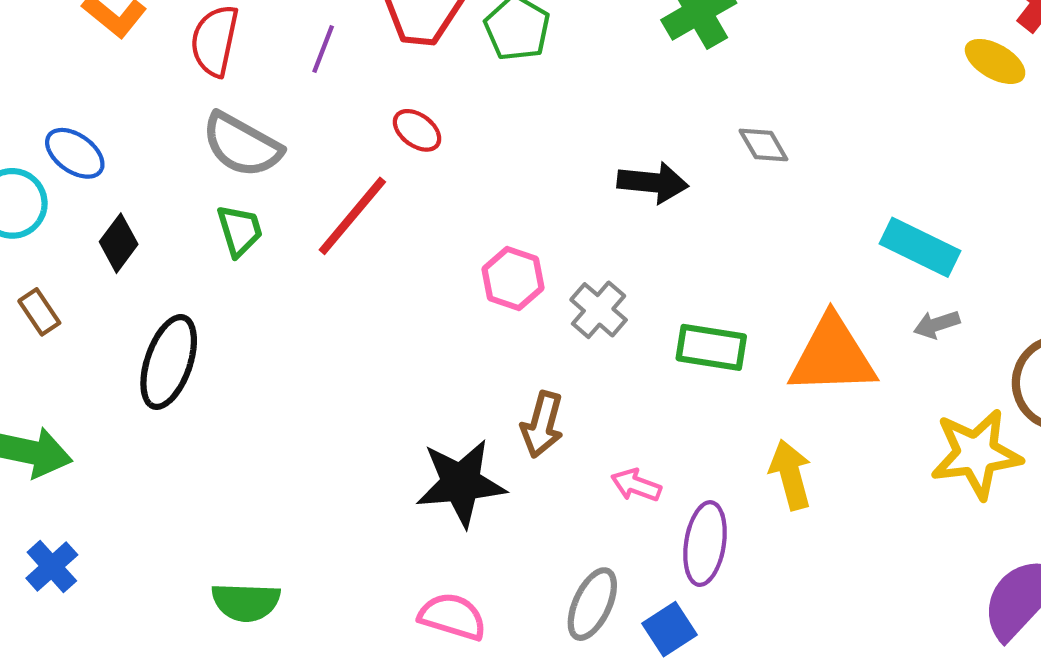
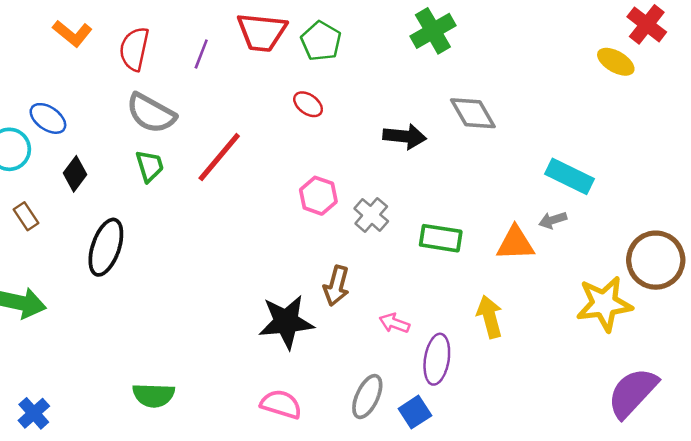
red ellipse: (417, 130) -> (308, 104), moved
gray diamond: (763, 145) -> (473, 113), size x1.5
gray arrow: (937, 324) -> (553, 220), moved
orange triangle: (832, 356) -> (515, 243), size x0.7
blue cross: (52, 566) -> (34, 413), moved

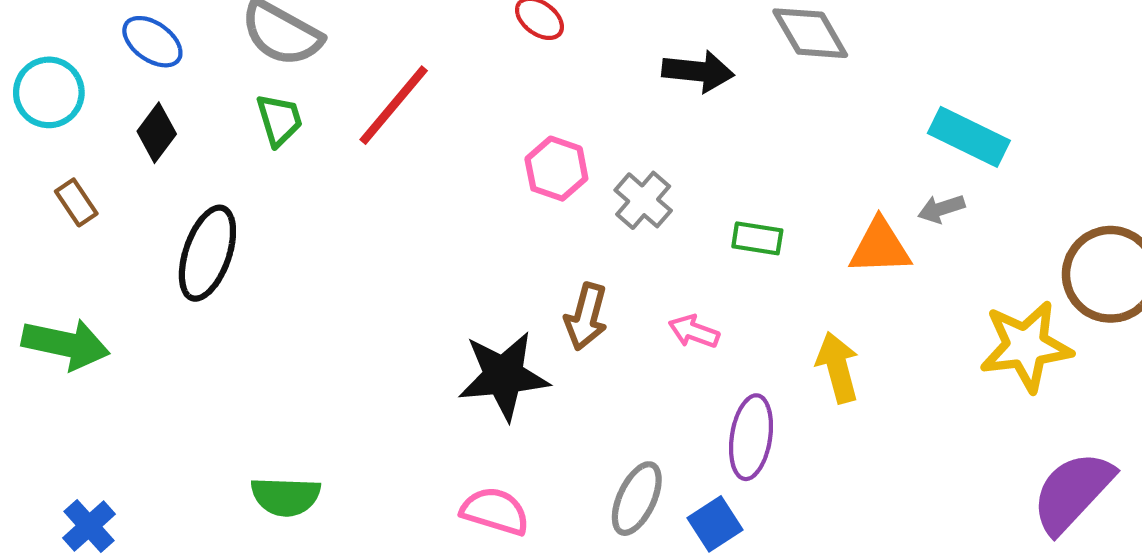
blue ellipse: (48, 118) -> (152, 42), moved
green rectangle: (441, 238) -> (757, 238), size x0.7
pink arrow: (394, 323) -> (694, 331), moved

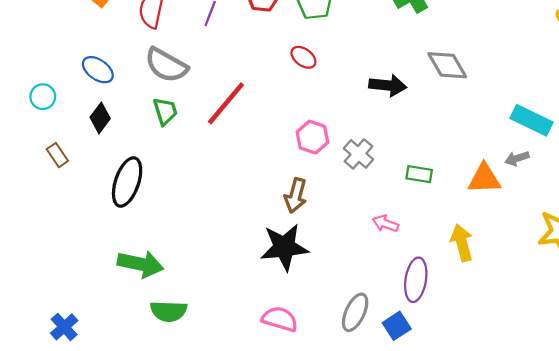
cyan circle: (49, 92) -> (43, 97), size x0.7
brown arrow: (586, 317) -> (296, 195), moved
green arrow: (66, 344) -> (141, 264), moved

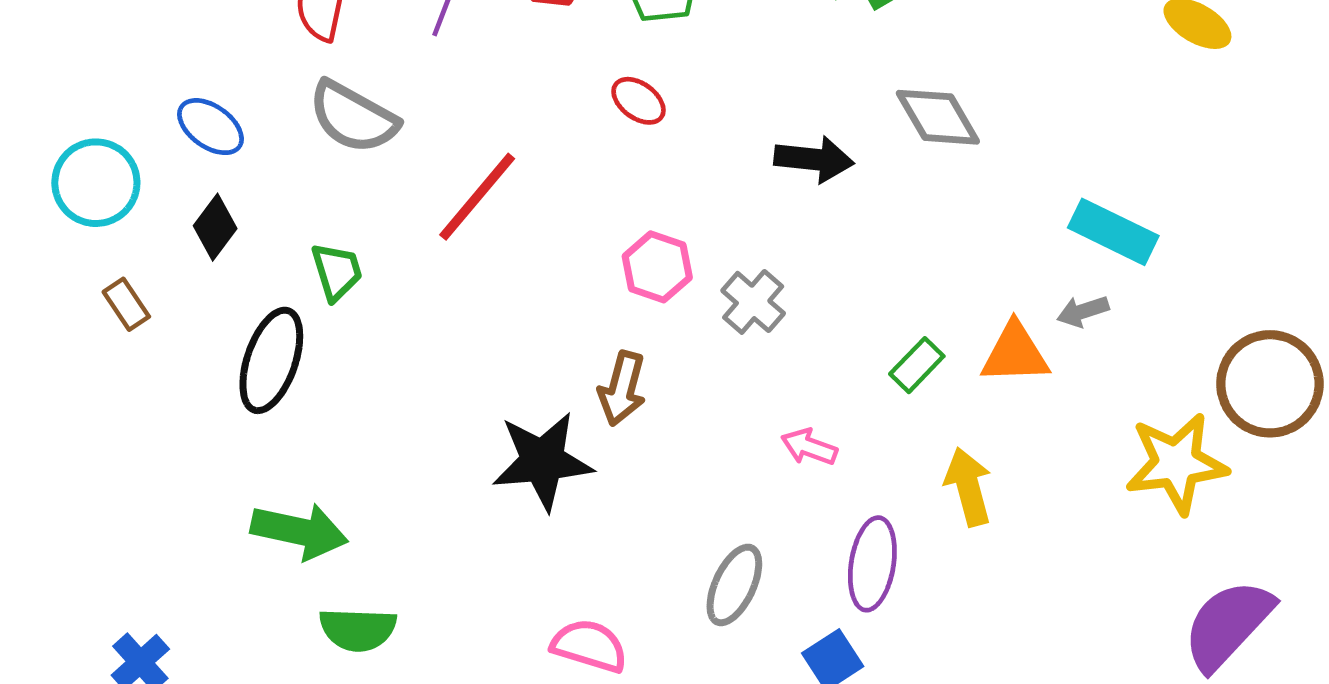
cyan circle: (43, 97) -> (96, 183), size x1.6
green trapezoid: (165, 111) -> (337, 272), moved
green rectangle: (419, 174) -> (917, 365), moved, turned -55
black star: (284, 247) -> (543, 461), moved
gray ellipse: (355, 312) -> (734, 585), moved

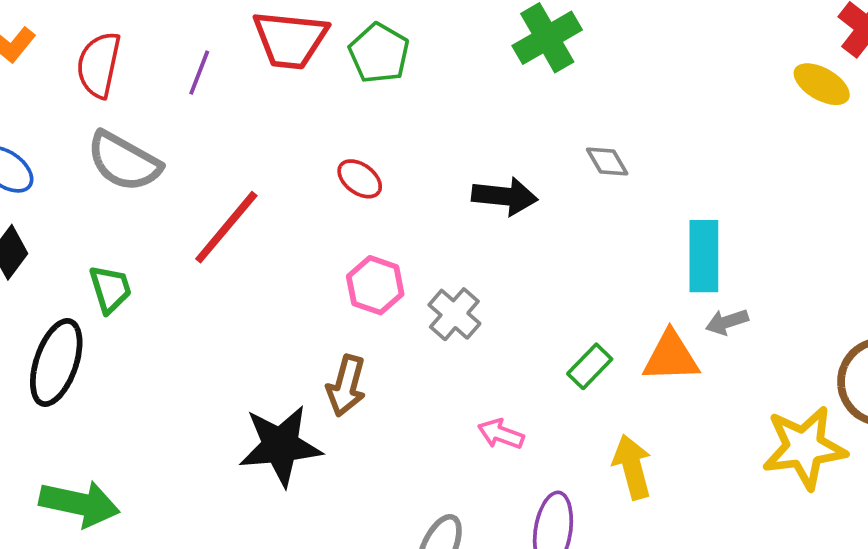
red ellipse: (638, 101) -> (360, 179), moved
gray diamond: (938, 117) -> (607, 161), size x0.6
cyan rectangle: (1113, 232) -> (704, 256), moved, turned 64

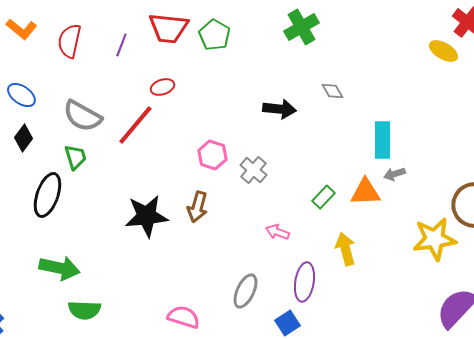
gray semicircle: (124, 161) -> (82, 116), moved
red ellipse: (360, 179) -> (162, 87), moved, turned -55
black star: (280, 446) -> (146, 216), moved

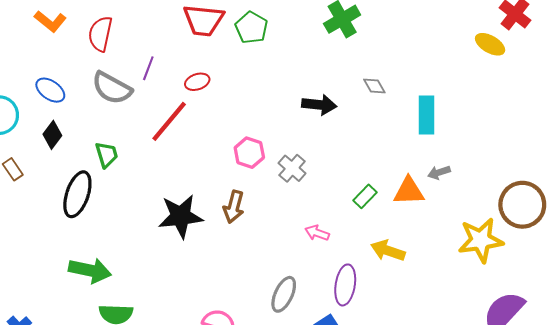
purple line: (121, 45) -> (148, 68), moved
gray semicircle: (82, 116) -> (112, 88), moved
cyan rectangle: (382, 140) -> (426, 115), moved
yellow arrow: (345, 249) -> (388, 251), turned -56

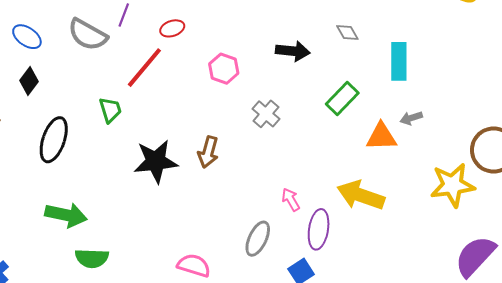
pink hexagon: (249, 153) -> (224, 69), moved
green trapezoid: (107, 155) -> (110, 110), moved
green rectangle: (365, 196) -> (342, 98), moved, size x1.4
pink arrow: (317, 233) -> (291, 199), moved, turned 40
yellow arrow: (388, 251) -> (361, 195), size x1.4

